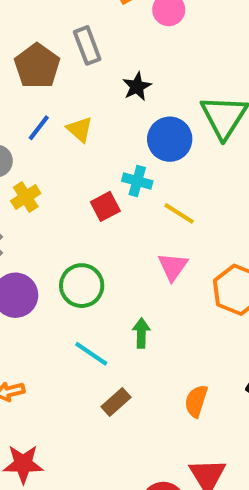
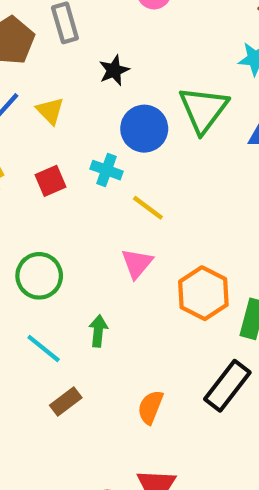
red square: (105, 206) -> (50, 181), moved

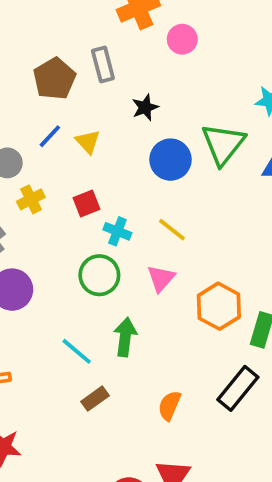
cyan cross: (106, 170) -> (117, 231), moved
green circle: (39, 276) -> (99, 275), moved
green arrow: (98, 331) -> (125, 337), size x1.4

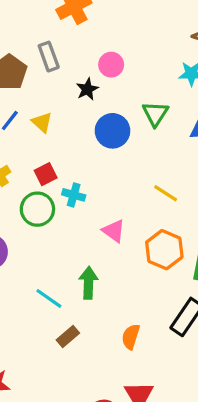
pink circle: (182, 39) -> (111, 65), moved
green triangle: (223, 144) -> (155, 114), size x0.7
yellow line: (172, 230) -> (166, 193), moved
green circle: (99, 275) -> (37, 209), moved
pink triangle: (161, 278) -> (114, 231), turned -30

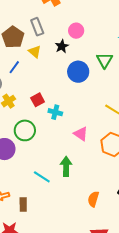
yellow triangle: (42, 122) -> (35, 52), moved
green circle: (37, 209) -> (25, 130), moved
brown rectangle: (68, 337) -> (23, 204), moved, turned -48

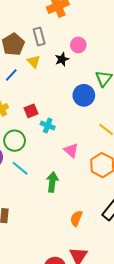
blue circle: (78, 72) -> (84, 95), moved
cyan line: (42, 177) -> (20, 168), moved

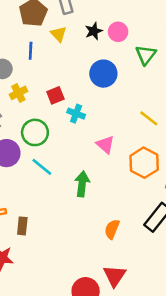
pink circle: (78, 45) -> (118, 32), moved
blue line: (11, 75) -> (31, 51), turned -40
blue circle: (84, 95) -> (103, 74), moved

